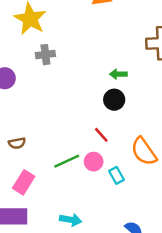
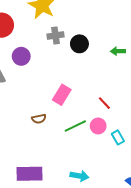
black circle: (114, 100) -> (79, 44), moved
brown semicircle: (17, 143) -> (39, 119), moved
pink rectangle: (24, 182) -> (62, 95), moved

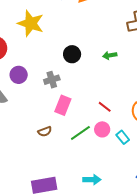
gray cross: (56, 36) -> (52, 80), moved

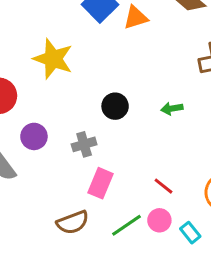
brown semicircle: (45, 131) -> (73, 222), size x1.5

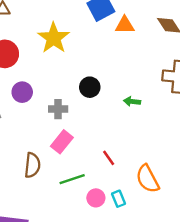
pink circle: (159, 220) -> (96, 198), moved
brown semicircle: (73, 222) -> (32, 165), turned -80

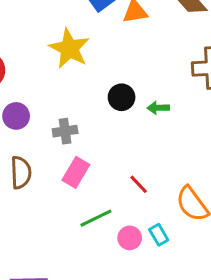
yellow star: (54, 38) -> (69, 49), moved
black circle: (90, 87) -> (122, 97), moved
brown semicircle: (32, 165) -> (21, 173), moved

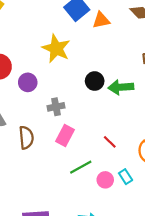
green arrow: (158, 108) -> (121, 87), size x1.6
purple circle: (16, 116) -> (28, 82), moved

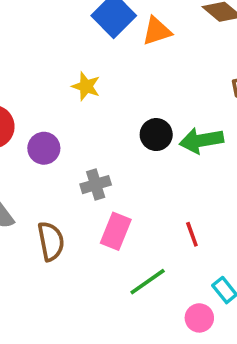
yellow star: (56, 48) -> (86, 86), size x0.6
red line: (110, 142) -> (192, 234), turned 32
pink circle: (105, 180) -> (199, 318), moved

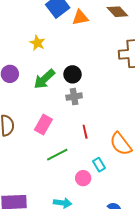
green arrow: (201, 140) -> (44, 79), moved, turned -40
gray cross: (96, 185) -> (74, 97), moved

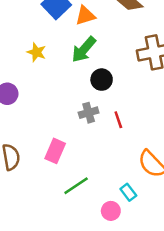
black circle: (73, 74) -> (102, 80), moved
green arrow: (44, 79) -> (84, 50), moved
red line: (85, 132) -> (118, 120), moved

